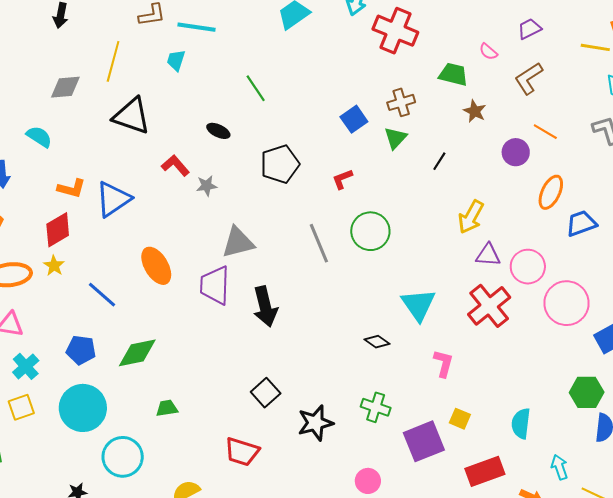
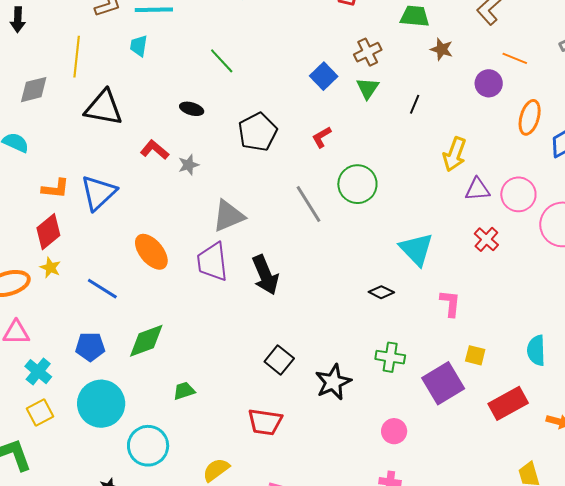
red cross: (489, 306) -> (486, 239), size x0.6

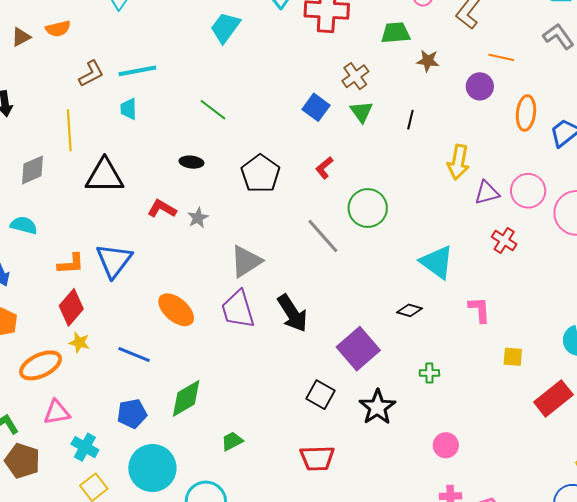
green cross: (390, 357) -> (429, 373), size x0.7
purple square: (443, 383) -> (358, 349), moved

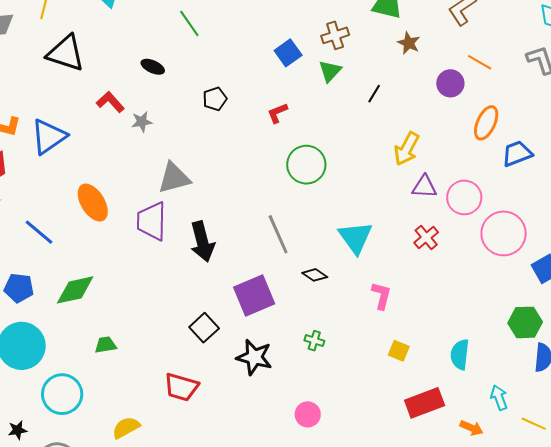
black pentagon: (260, 174) -> (215, 99), size x0.6
gray line: (323, 236) -> (278, 234), moved
black star: (377, 407) -> (254, 357), turned 30

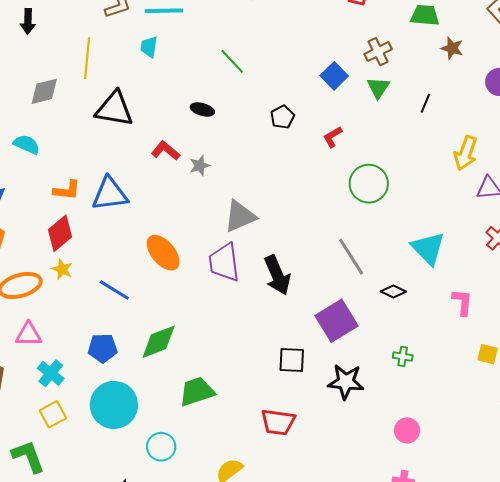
black pentagon: (215, 99) -> (282, 117), moved
blue triangle: (49, 137) -> (110, 194), turned 36
black square: (204, 328) -> (292, 360), turned -36
green trapezoid: (106, 345) -> (197, 392), size x1.6
cyan circle: (62, 394) -> (161, 447), size x0.7

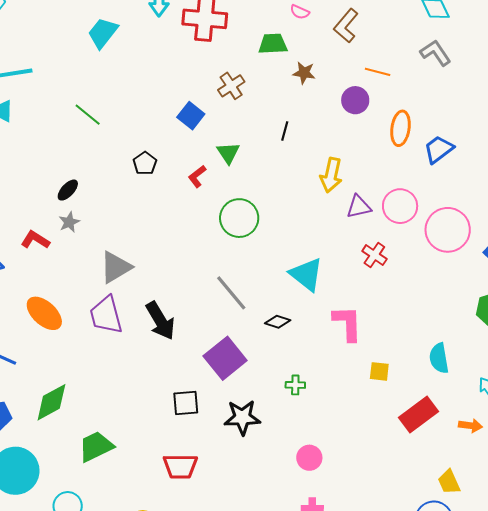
green triangle: (378, 88) -> (228, 153), moved
black ellipse: (202, 109) -> (68, 190), moved, turned -55
red L-shape: (166, 151) -> (35, 240), moved
pink L-shape: (462, 302) -> (347, 323), size x1.4

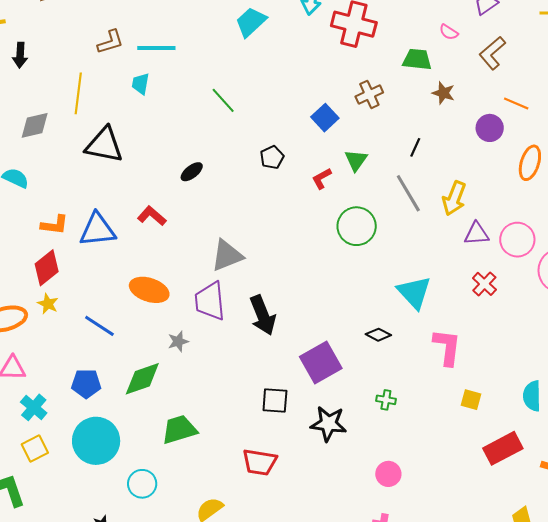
gray star: (69, 222) -> (178, 341), moved
gray line: (231, 293) -> (408, 193), moved
orange ellipse: (44, 313) -> (149, 290), turned -33

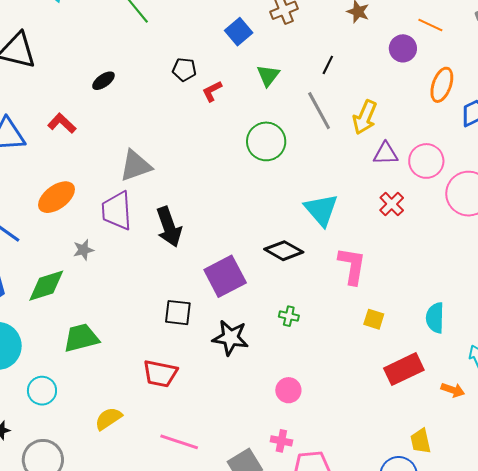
black pentagon: (272, 157) -> (184, 69), turned 30
red L-shape: (322, 178) -> (212, 91), moved
orange ellipse: (149, 290) -> (56, 197), turned -57
black diamond: (378, 335) -> (284, 251), size x1.5

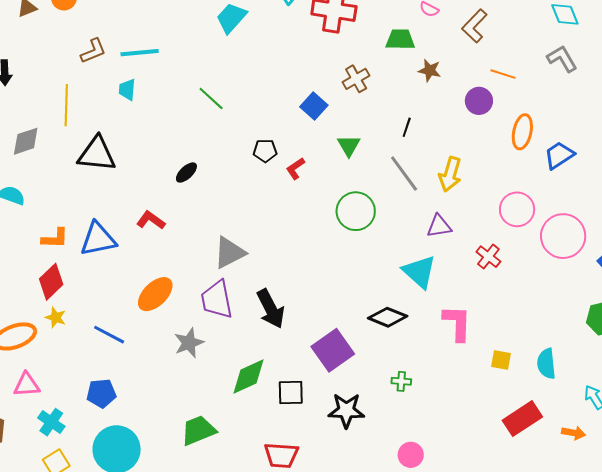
purple triangle: (386, 154) -> (439, 226), moved
gray star: (83, 250) -> (189, 343), size x1.4
green diamond: (46, 286) -> (249, 376), moved
yellow square: (374, 319) -> (501, 360), moved

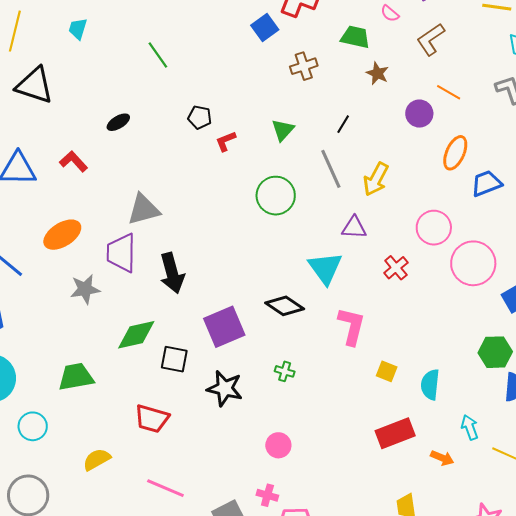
blue square: (314, 106) -> (265, 27), moved

